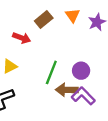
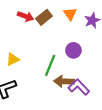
red arrow: (22, 38) -> (26, 16), moved
purple circle: (81, 71) -> (73, 50), moved

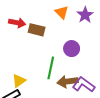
brown rectangle: (44, 17) -> (37, 30), moved, turned 63
yellow triangle: (13, 59) -> (19, 81), moved

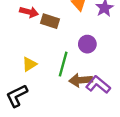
yellow triangle: (19, 81) -> (29, 64), moved

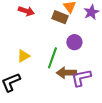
brown rectangle: (50, 21) -> (60, 17), moved
purple L-shape: (98, 85) -> (81, 78), turned -55

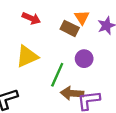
yellow triangle: (23, 56) -> (27, 56), moved, size x1.5

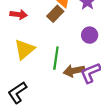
brown rectangle: (70, 28) -> (55, 14), turned -56
purple circle: (84, 59) -> (90, 35), moved

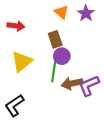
brown rectangle: (55, 14) -> (55, 39), moved, turned -63
purple circle: (90, 35) -> (62, 56), moved

